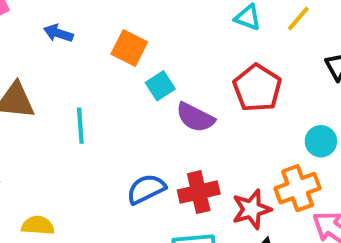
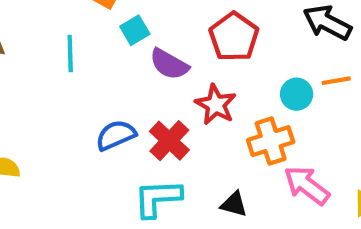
cyan line: (80, 126) -> (70, 53), moved
red cross: (199, 192) -> (169, 141), turned -36
red star: (252, 209) -> (216, 105), moved, turned -30

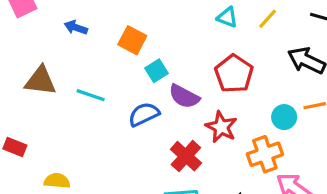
cyan line: (70, 53) -> (91, 95), moved, turned -68
blue semicircle: (116, 135) -> (144, 114), moved

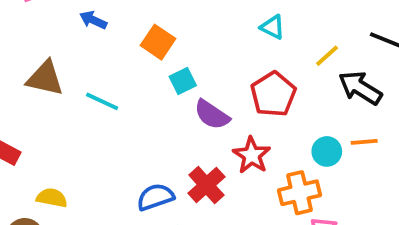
yellow line: (268, 19) -> (327, 56), moved
blue semicircle: (144, 114) -> (155, 197), moved

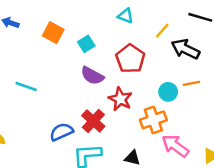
cyan square: (183, 81) -> (86, 44), moved
cyan line: (102, 101) -> (26, 86), moved

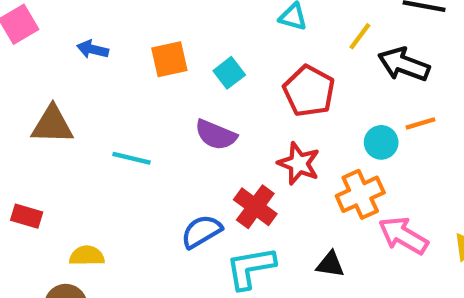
orange square: (53, 33) -> (169, 59), turned -35
purple semicircle: (92, 76) -> (216, 135), moved

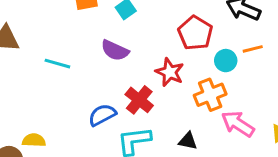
red pentagon: (309, 91) -> (195, 33), moved
yellow semicircle: (87, 256) -> (34, 140), moved

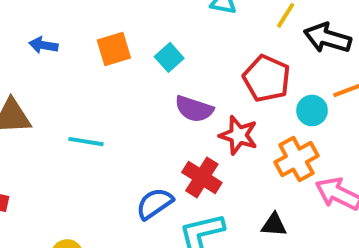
purple semicircle: (115, 50) -> (194, 109), moved

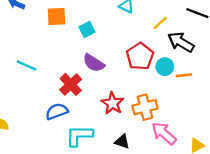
cyan circle: (312, 111) -> (165, 67), moved
red star: (238, 135) -> (112, 103), moved
red cross: (202, 177) -> (71, 84), moved

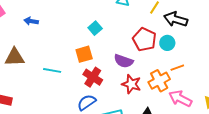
orange square: (56, 16) -> (84, 54), moved
purple semicircle: (94, 63) -> (124, 61), moved
orange line: (184, 75) -> (177, 68), moved

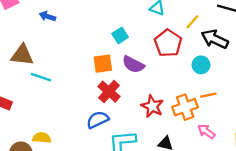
red pentagon: (144, 39) -> (168, 43), moved
purple semicircle: (124, 61) -> (133, 64), moved
cyan line: (52, 70) -> (41, 77), moved
pink arrow: (180, 99) -> (206, 131), size x0.7

